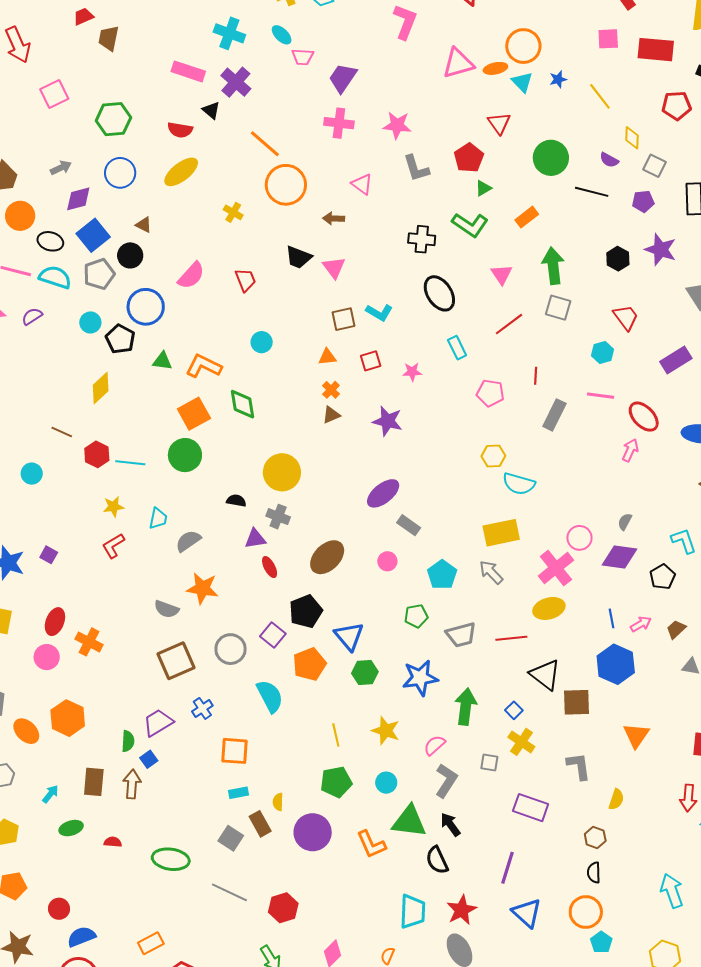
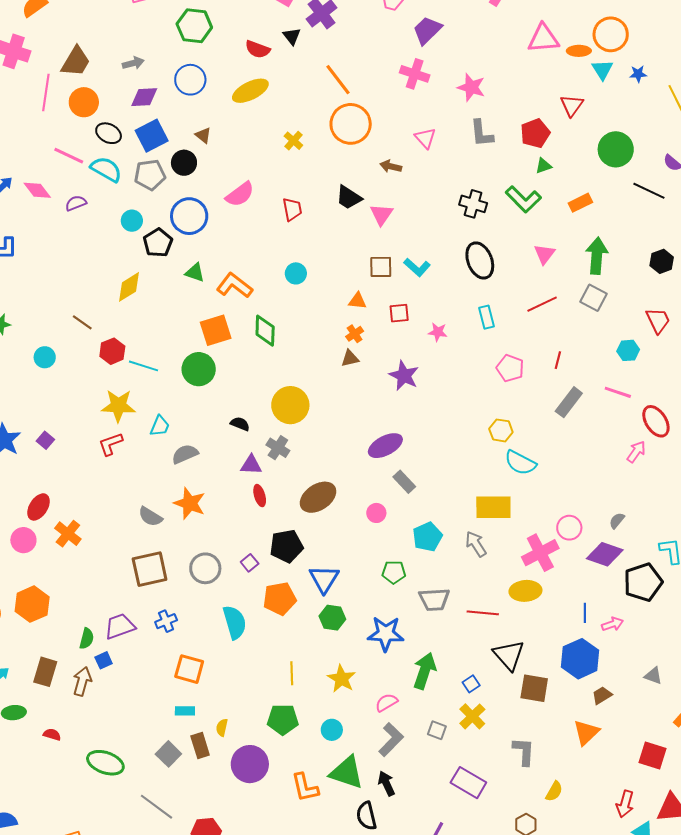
yellow star: (113, 507) -> (118, 406), size x1.6
black pentagon: (663, 577) -> (643, 582), size x1.5
brown trapezoid: (676, 629) -> (602, 695), moved
purple square: (273, 635) -> (250, 563), size x0.7

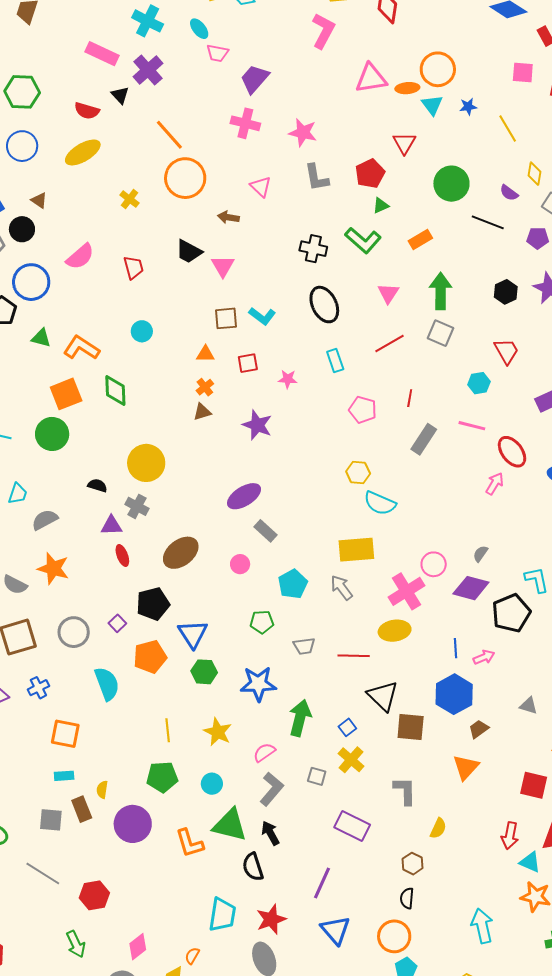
gray trapezoid: (434, 599) -> (304, 646), size x0.7
gray square: (168, 754) -> (51, 820), turned -35

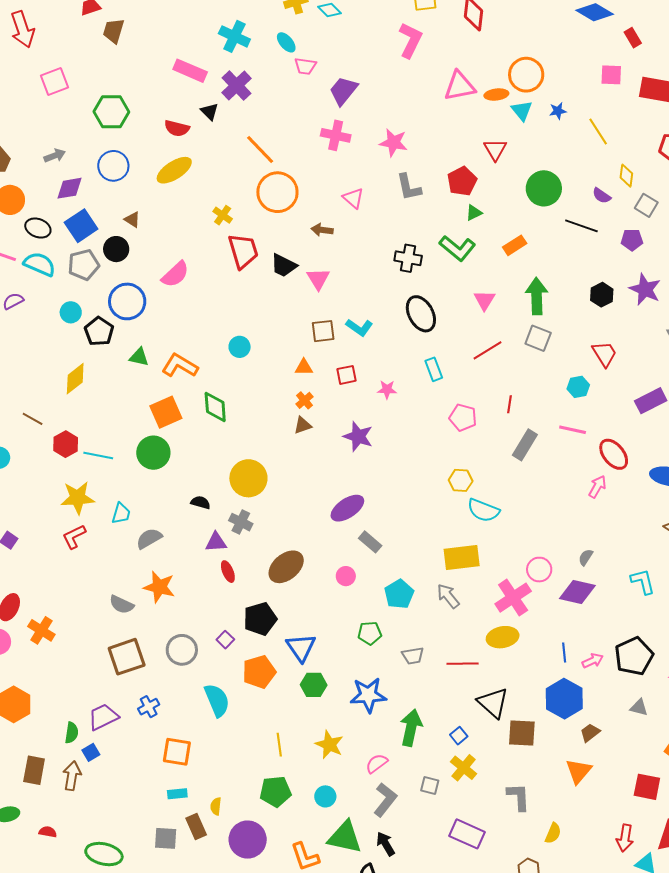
red trapezoid: (133, 268) -> (243, 251), moved, size x1.5
black pentagon: (511, 613) -> (634, 656), moved

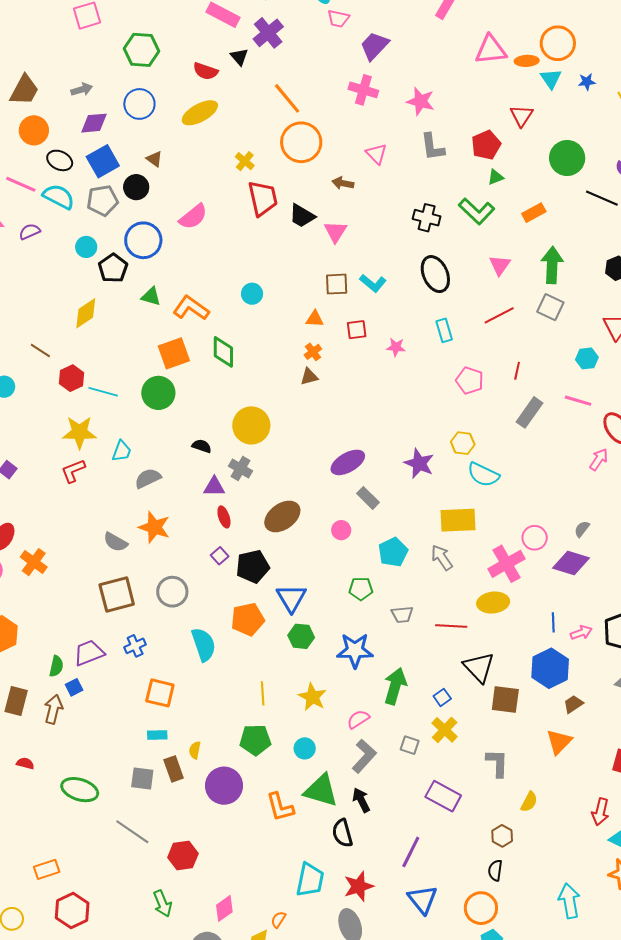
purple star: (358, 436) -> (419, 463), moved
purple square: (225, 640) -> (220, 556), moved

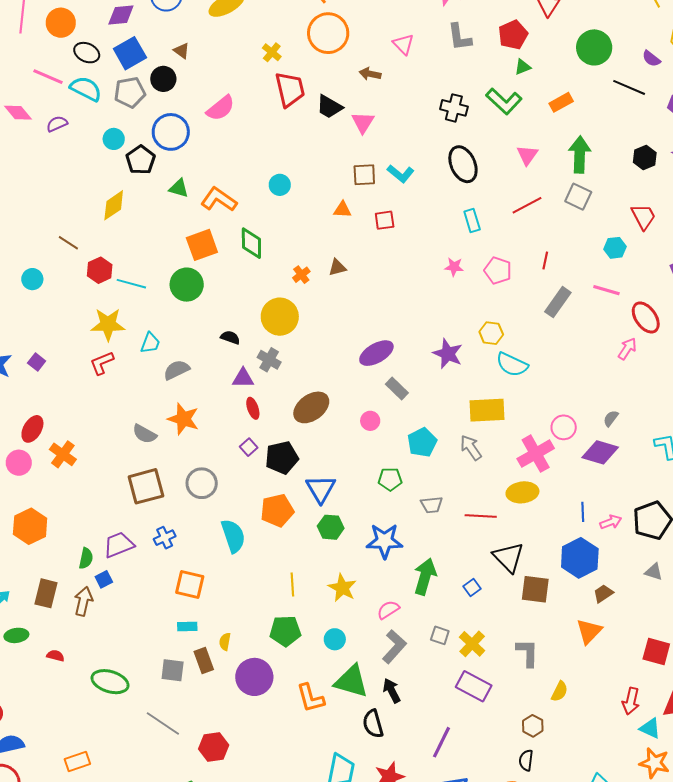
pink star: (396, 347) -> (454, 267), moved
orange cross: (313, 352) -> (301, 275), moved
yellow cross: (445, 730) -> (472, 644), moved

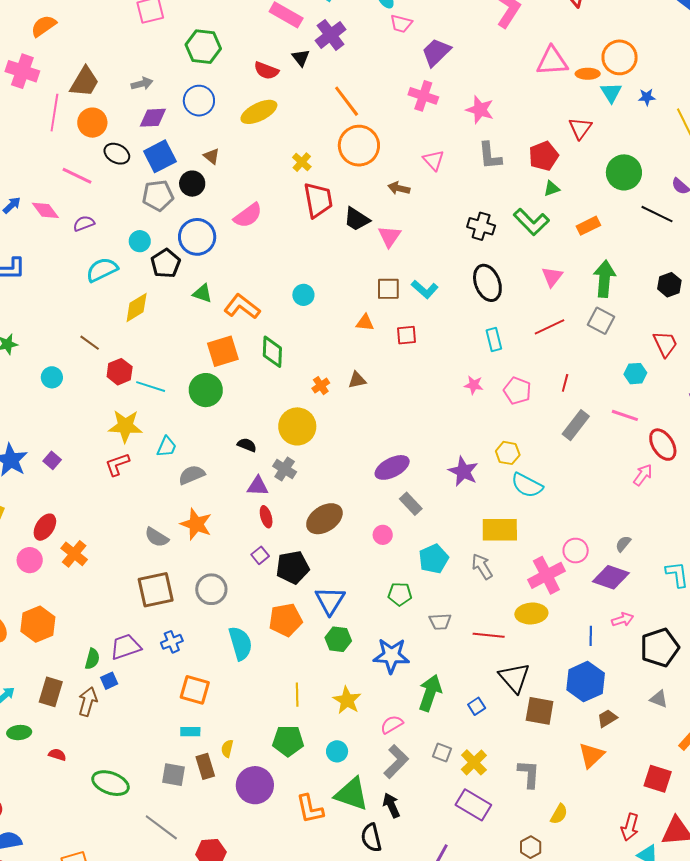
cyan semicircle: (86, 89) -> (102, 270), moved, turned -56
pink arrow: (611, 522) -> (623, 620), moved

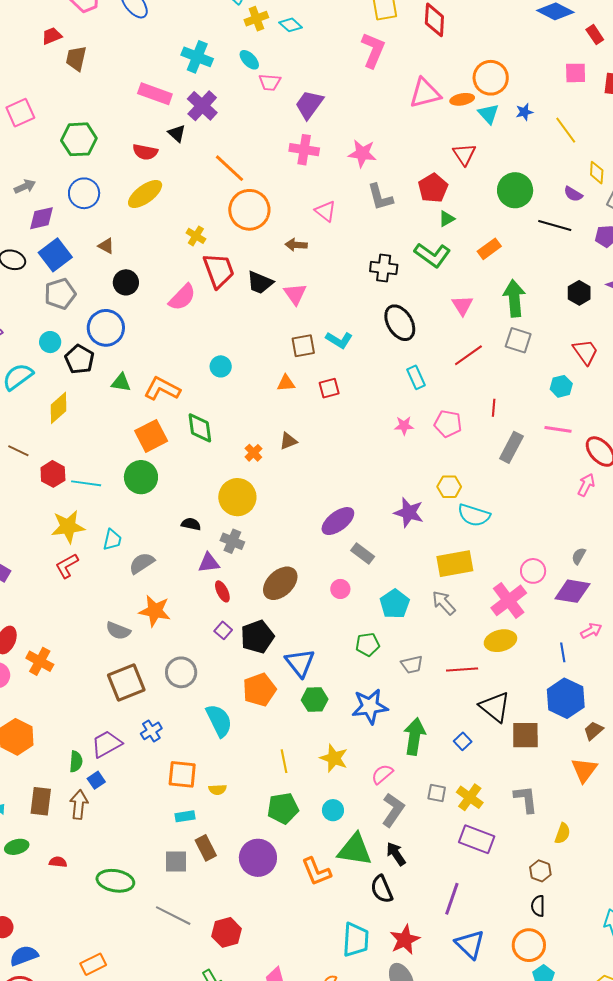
black circle: (192, 184) -> (126, 282), moved
pink semicircle: (248, 215) -> (182, 297), moved
yellow semicircle: (227, 749) -> (218, 790), moved, turned -96

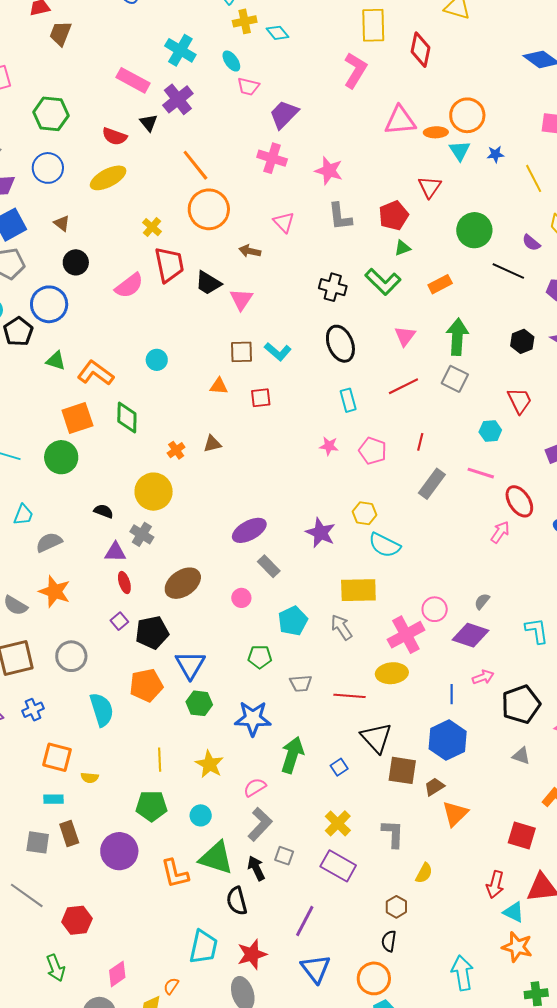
brown trapezoid: (593, 731) -> (434, 787), moved
gray square: (437, 793) -> (284, 856), moved

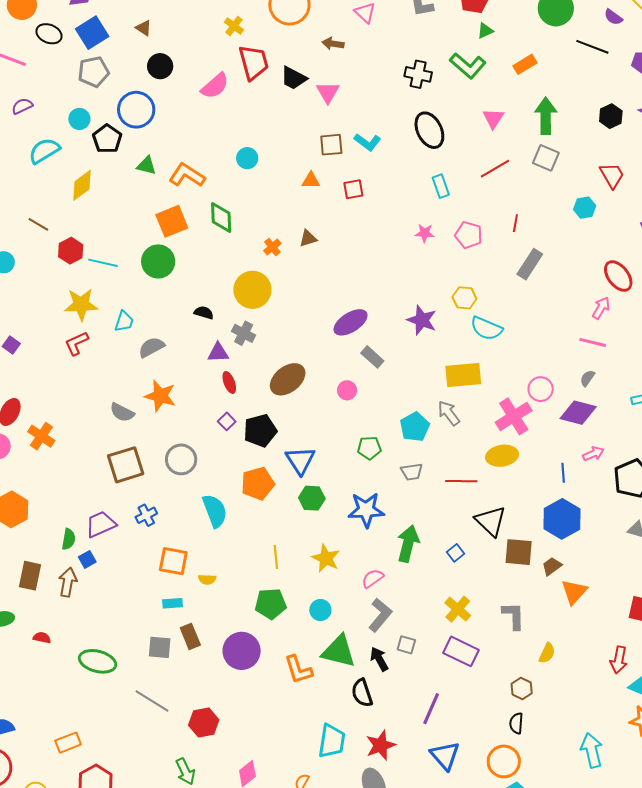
pink line: (481, 473) -> (593, 342), moved
cyan pentagon: (293, 621) -> (415, 427), moved

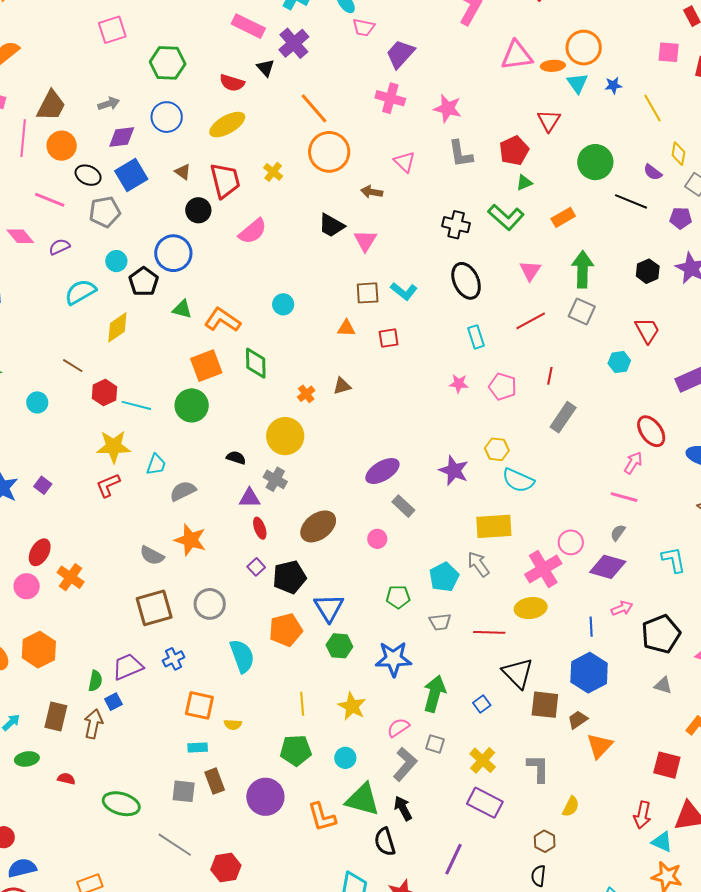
red trapezoid: (254, 62) -> (225, 181), moved
gray pentagon: (94, 72) -> (105, 212), moved
gray square: (406, 645) -> (435, 744), moved

